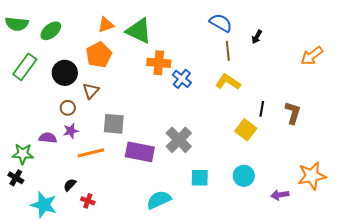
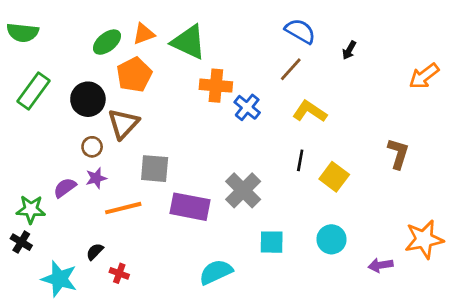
green ellipse: (51, 31) -> (107, 42), moved
brown line: (228, 51) -> (291, 69), moved, turned 48
brown triangle: (91, 91) -> (123, 124), size x1.4
black line: (262, 109) -> (300, 160), moved
purple semicircle: (48, 138) -> (65, 188), turned -42

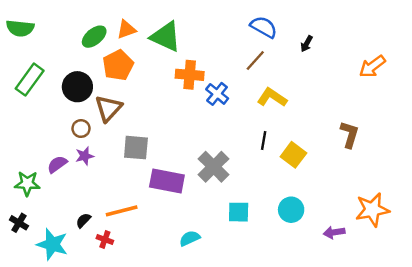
orange line: (123, 208) -> (122, 211), moved
black cross: (21, 242) -> (19, 223), moved
cyan semicircle: (216, 272) -> (190, 238), size x0.7

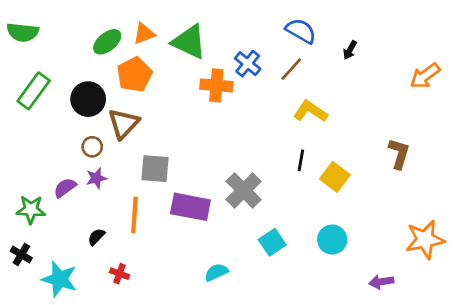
blue cross: (217, 94) -> (248, 64), moved
orange line: (122, 211) -> (134, 215), moved, turned -72
cyan square: (239, 212) -> (272, 242), turned -35
black semicircle: (83, 220) -> (96, 237), moved
purple arrow: (334, 232) -> (381, 282), moved

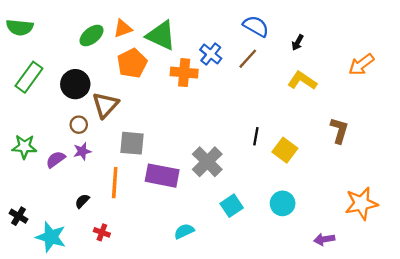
orange pentagon: (134, 75) -> (132, 63), moved
yellow L-shape: (310, 111) -> (302, 81), moved
green star: (31, 210) -> (24, 147), moved

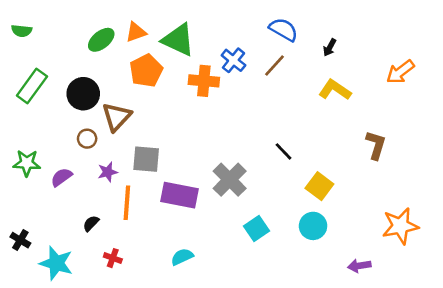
green semicircle: (20, 27) -> (22, 31), size x0.7
black line: (256, 136) -> (283, 151), turned -54
yellow square: (285, 150) -> (319, 186), moved
purple star: (82, 151) -> (108, 172), moved
cyan semicircle: (184, 231) -> (182, 257), moved

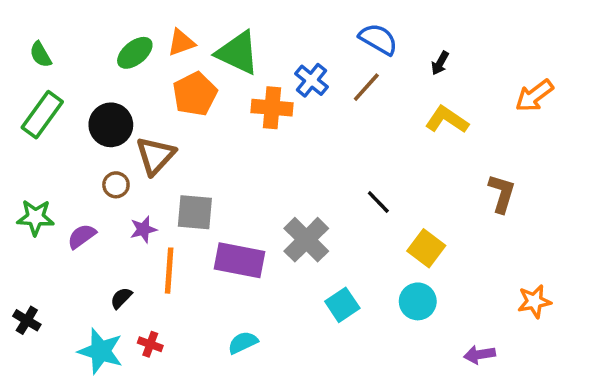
green semicircle: (22, 31) -> (41, 55), moved, turned 54
orange star: (400, 226) -> (534, 301), size x0.7
cyan star: (56, 263) -> (101, 351), moved

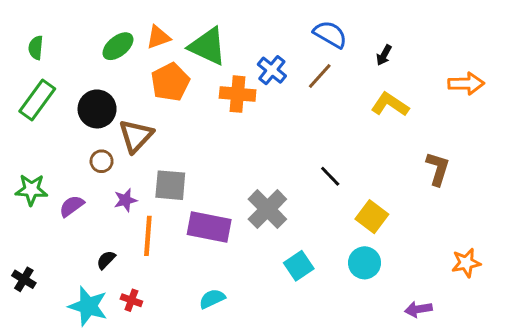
green semicircle: (41, 55) -> (36, 48), turned 35
orange arrow: (534, 96) -> (466, 84), turned -144

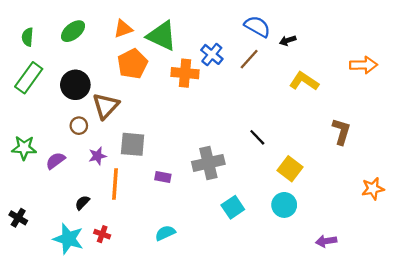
green ellipse: (118, 46) -> (73, 31), moved
black arrow: (384, 55) -> (288, 40), moved, turned 42
gray cross: (267, 209) -> (208, 163), turned 32
purple rectangle: (209, 227) -> (163, 177), size x0.5
orange star: (466, 263) -> (373, 189), moved

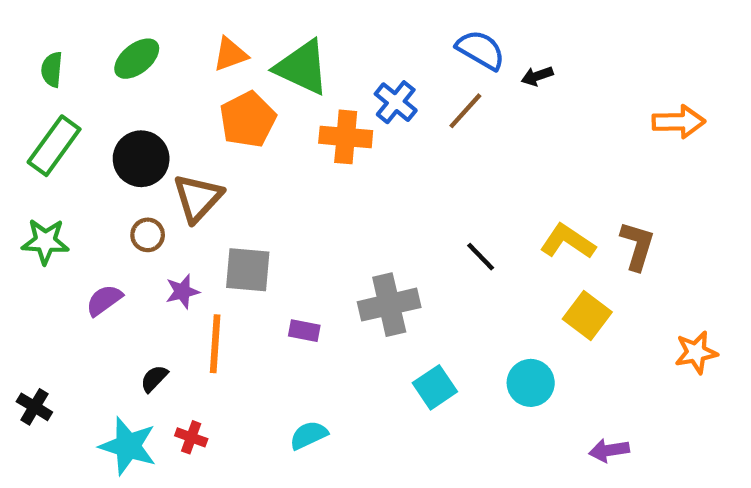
yellow L-shape: (304, 81) -> (568, 241), moved
green star: (24, 148) -> (45, 241), moved
yellow square: (290, 169) -> (587, 315), moved

